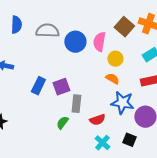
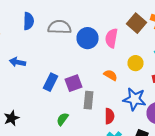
yellow circle: (115, 59) -> (136, 63), moved
orange semicircle: (112, 79) -> (110, 75), moved
red semicircle: (97, 120) -> (110, 116), turned -70
green semicircle: (62, 123) -> (62, 119), moved

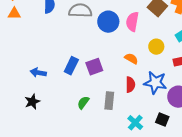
blue arrow: (18, 62) -> (38, 73), moved
gray rectangle: (88, 100) -> (109, 101), moved
red semicircle: (110, 116) -> (130, 85), moved

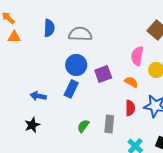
blue circle: (108, 22) -> (76, 65), moved
pink semicircle: (132, 22) -> (137, 56), moved
purple square: (94, 67) -> (103, 74), moved

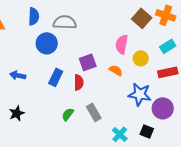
blue circle: (76, 65) -> (47, 43), moved
blue arrow: (38, 96) -> (18, 75), moved
red semicircle: (130, 108) -> (79, 82), moved
gray rectangle: (109, 124) -> (94, 112), turned -36

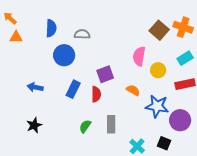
gray semicircle: (65, 22) -> (82, 34), size x0.7
orange semicircle: (116, 70) -> (133, 90), moved
gray rectangle: (94, 112) -> (111, 124), turned 30

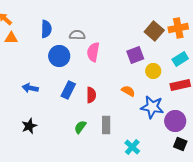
orange cross: (183, 27) -> (178, 28), turned -30
pink semicircle: (139, 56) -> (93, 52), moved
purple square: (105, 74) -> (135, 55), moved
black square: (164, 143) -> (180, 144), moved

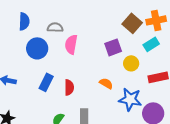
cyan rectangle: (180, 59) -> (151, 44), moved

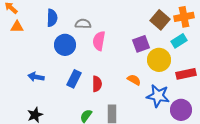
yellow circle: (131, 63) -> (159, 60), size x1.5

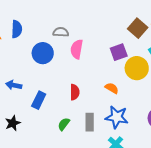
blue semicircle: (52, 18) -> (17, 29), moved
blue rectangle: (74, 79) -> (39, 100), moved
blue star: (158, 96) -> (117, 117), moved

